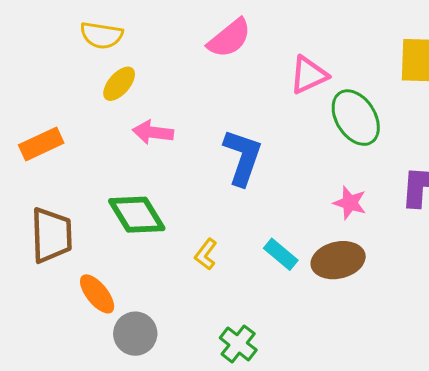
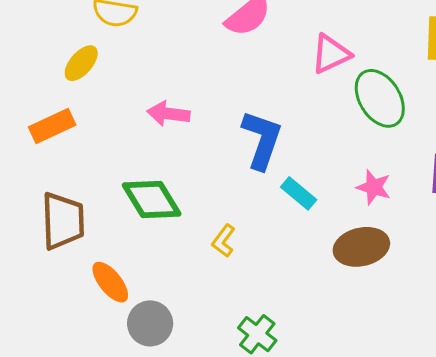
yellow ellipse: (119, 84) -> (81, 63), moved
cyan rectangle: (281, 254) -> (299, 193), moved

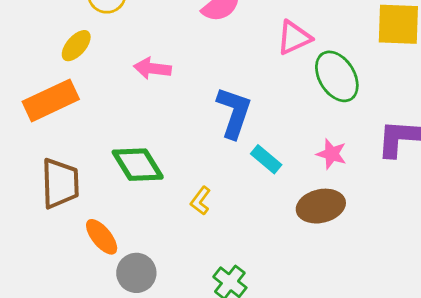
pink arrow: (168, 114) -> (152, 68), moved
orange rectangle: (52, 126) -> (51, 100), size x1.4

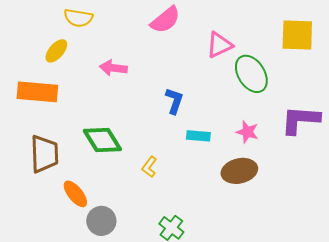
orange rectangle: (51, 100) -> (37, 92), turned 30
blue L-shape: (234, 112) -> (174, 101), size x0.7
cyan rectangle: (266, 159) -> (198, 136), turned -35

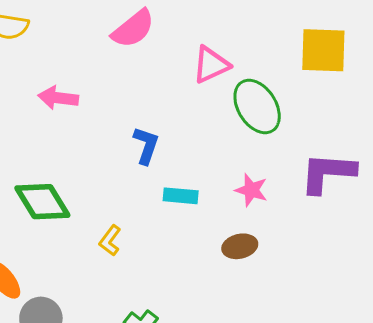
brown ellipse: (239, 171) -> (240, 246), size x0.7

